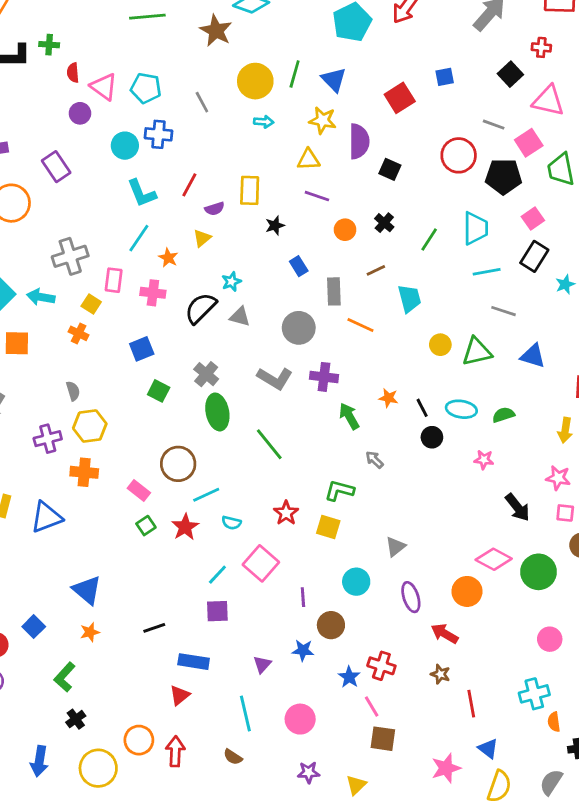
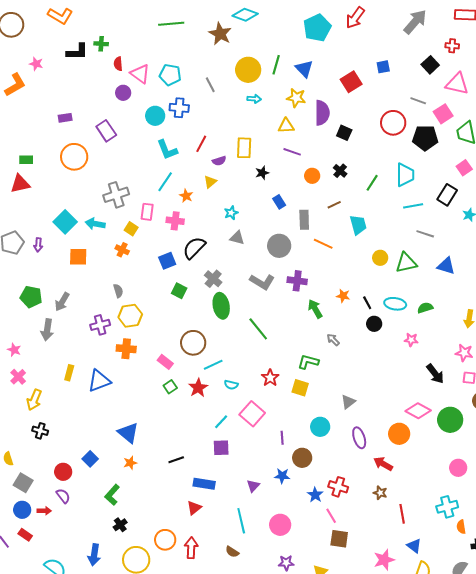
pink square: (533, 218) -> (464, 168), moved
black semicircle: (201, 308) -> (194, 248), moved

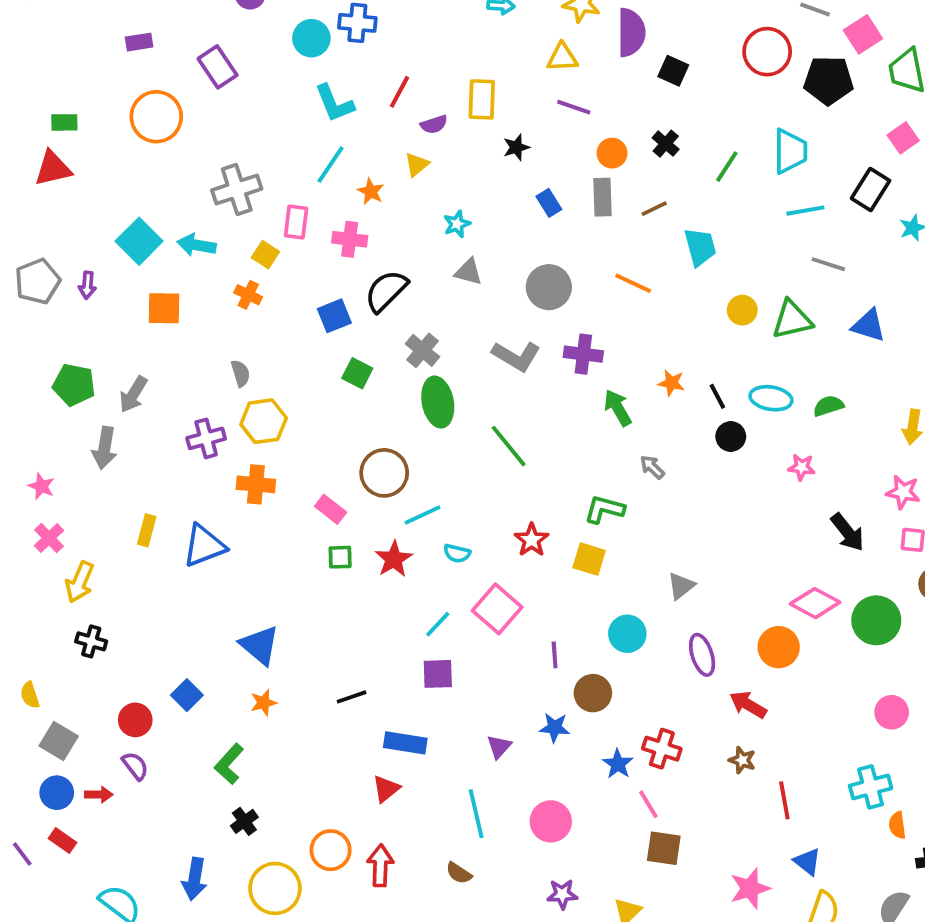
gray rectangle: (304, 220) -> (602, 197), moved
green square: (170, 387) -> (340, 557), turned 32

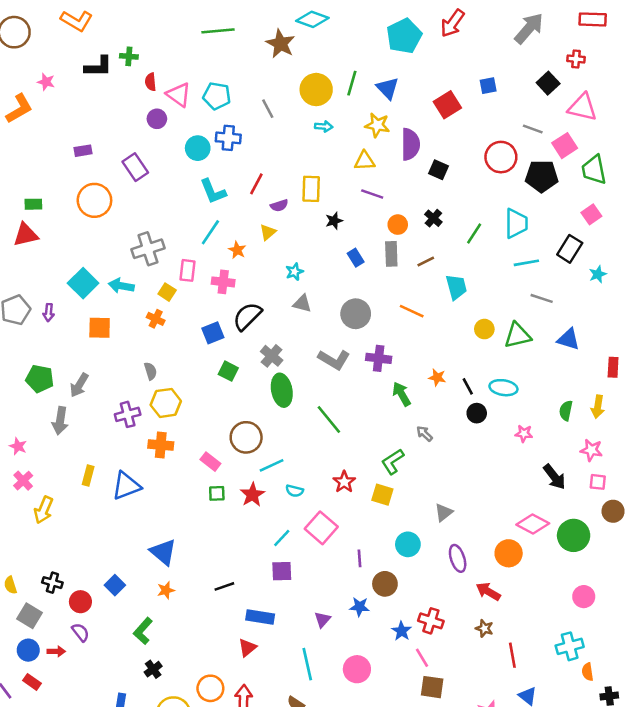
green semicircle: (828, 406) -> (566, 411), moved, turned -60
green L-shape: (604, 509) -> (393, 462), turned -48
black cross: (91, 641) -> (52, 583), moved

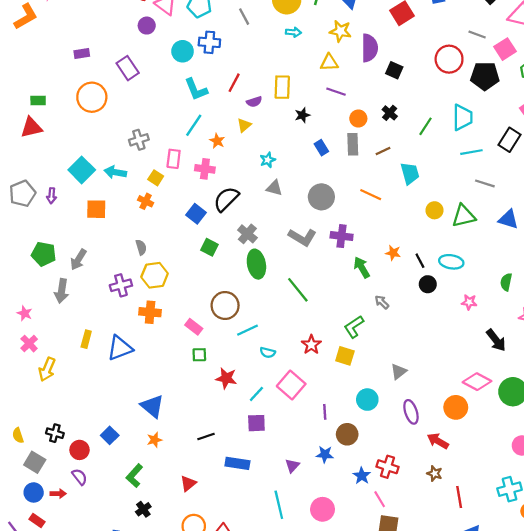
gray cross: (148, 249) -> (139, 140), size x0.7
blue square: (213, 333) -> (196, 214), turned -30
red star: (252, 495) -> (226, 378), moved, turned -30
red triangle: (247, 648) -> (188, 484), moved

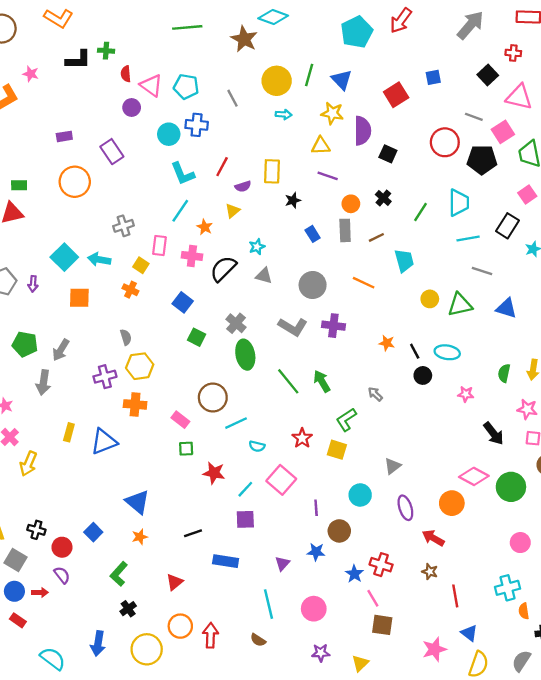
black semicircle: (226, 199) -> (223, 269), moved
green arrow: (362, 267) -> (322, 381), moved

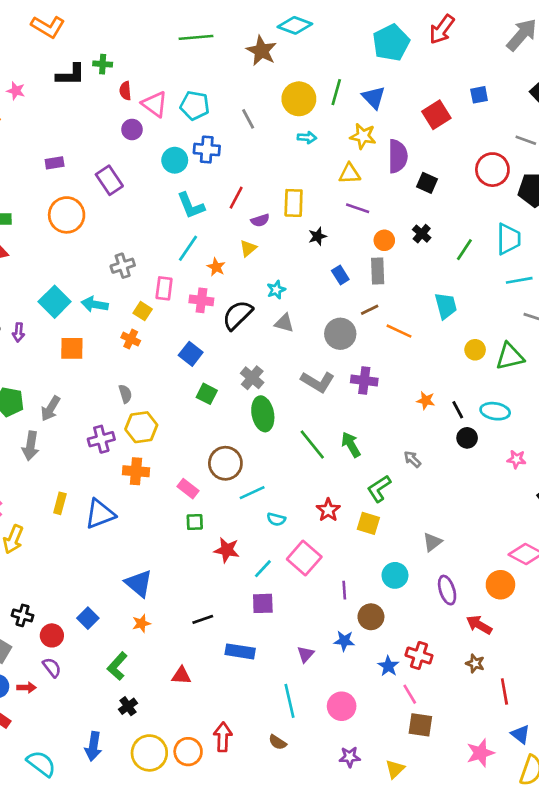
brown line: (376, 237) -> (370, 310), moved
red triangle: (175, 582) -> (181, 676), turned 42
orange circle: (180, 626) -> (188, 752), moved

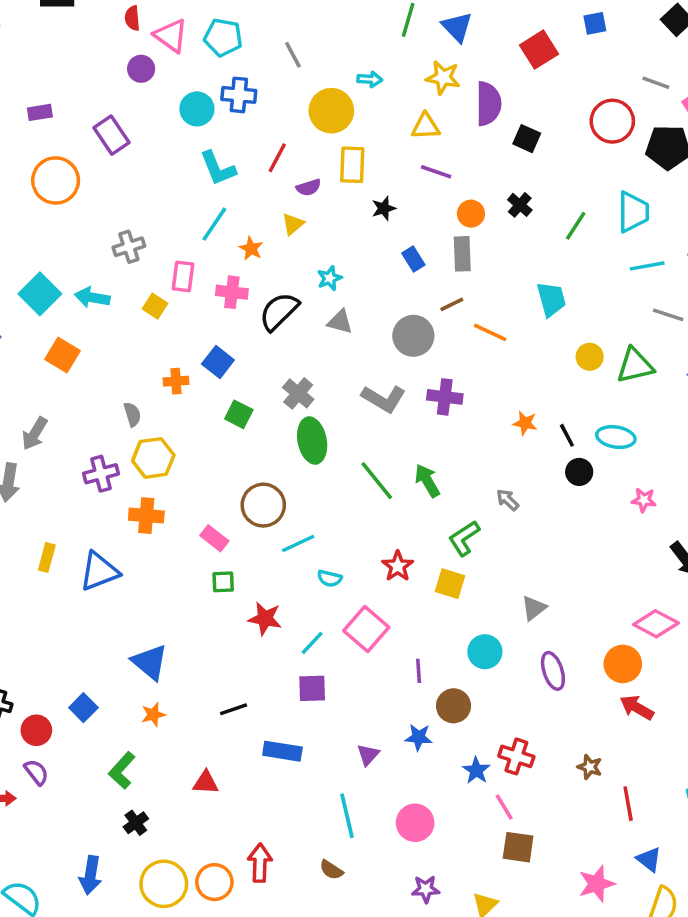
yellow circle: (299, 99) -> (331, 111), moved
orange cross: (131, 339) -> (176, 381), moved, turned -30
orange square: (72, 348) -> (63, 355), turned 30
red arrow: (479, 625) -> (637, 708), moved

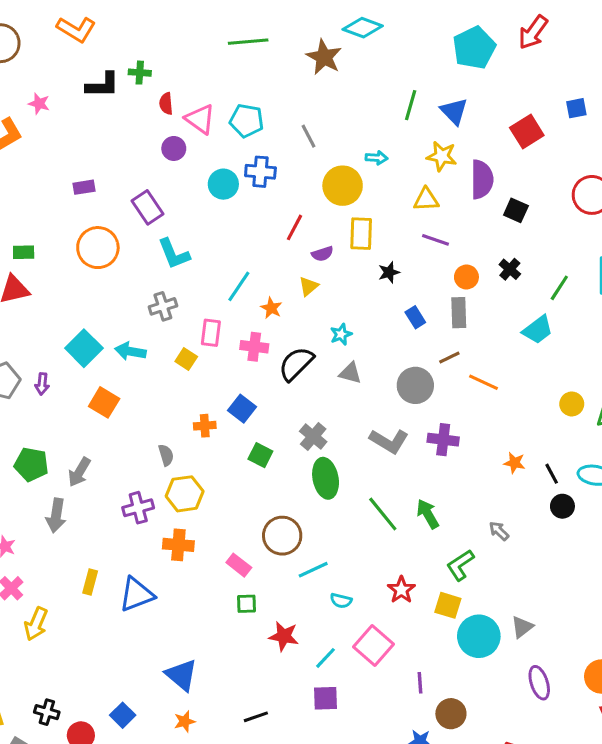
cyan L-shape: (218, 168) -> (174, 254), moved
cyan trapezoid: (551, 299) -> (538, 330), moved, turned 68
cyan circle: (485, 652) -> (479, 636), moved, size x1.4

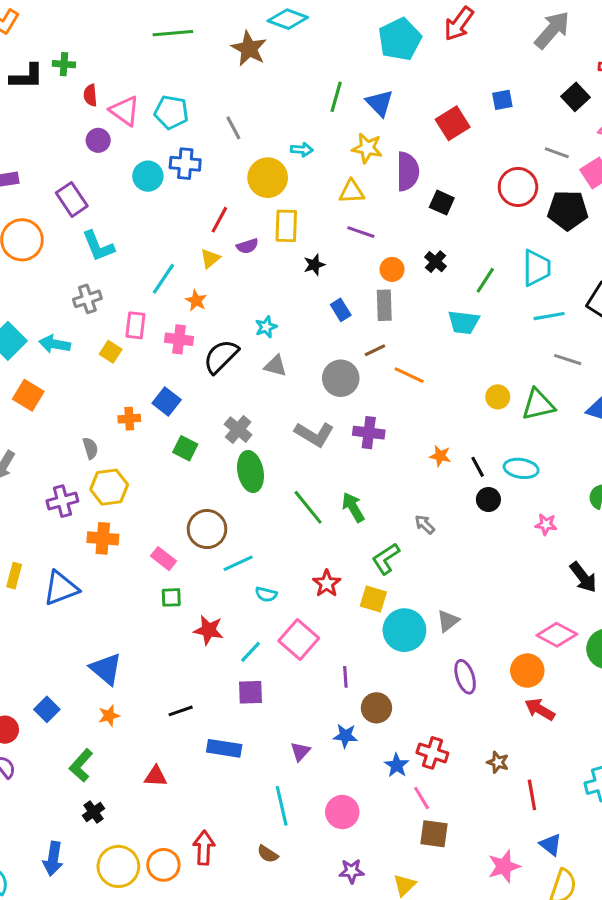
yellow triangle: (308, 286) -> (210, 259), moved
cyan trapezoid: (538, 330) -> (464, 322), turned 44

